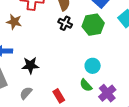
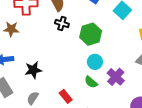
green hexagon: (93, 25) -> (91, 34), moved
purple cross: (107, 93) -> (116, 77), moved

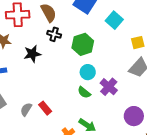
black star: (33, 70) -> (32, 54), moved
red rectangle: (66, 96) -> (45, 108), moved

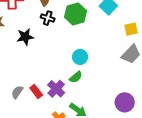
green hexagon: (83, 44) -> (76, 14), moved
purple cross: (109, 87) -> (56, 89), moved
green semicircle: (84, 92) -> (76, 77), turned -80

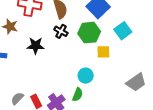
yellow square: (131, 29) -> (103, 52), moved
green semicircle: (76, 77) -> (78, 95), turned -40

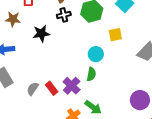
black cross: (61, 31) -> (64, 15), turned -32
yellow square: (103, 52) -> (115, 35), moved

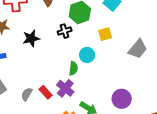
black cross: (64, 15) -> (65, 31), moved
green semicircle: (91, 74) -> (73, 68), moved
purple circle: (140, 100) -> (122, 99), moved

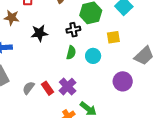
green semicircle: (73, 68) -> (71, 53), moved
purple circle: (122, 99) -> (123, 81), moved

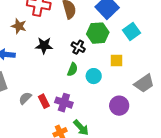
black cross: (73, 30) -> (78, 47), turned 32
purple cross: (68, 87) -> (64, 103), turned -36

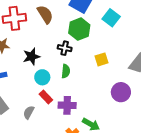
yellow square: (117, 61) -> (101, 59), moved
cyan circle: (94, 76) -> (42, 77), moved
red rectangle: (44, 101) -> (46, 97), moved

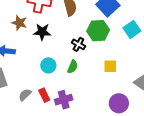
black star: (31, 57) -> (42, 32), moved
red rectangle: (46, 97) -> (44, 95), moved
purple cross: (67, 105) -> (64, 100), turned -36

